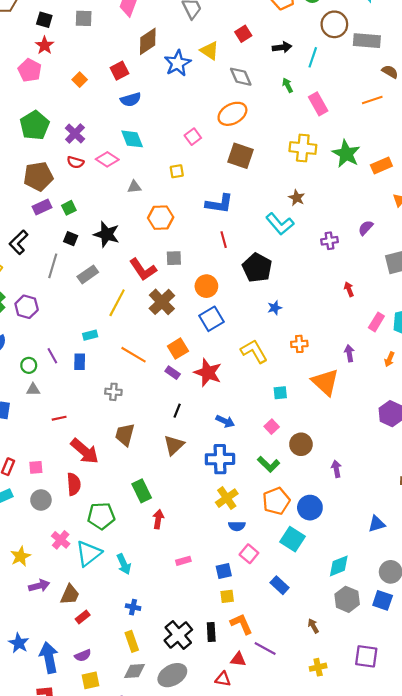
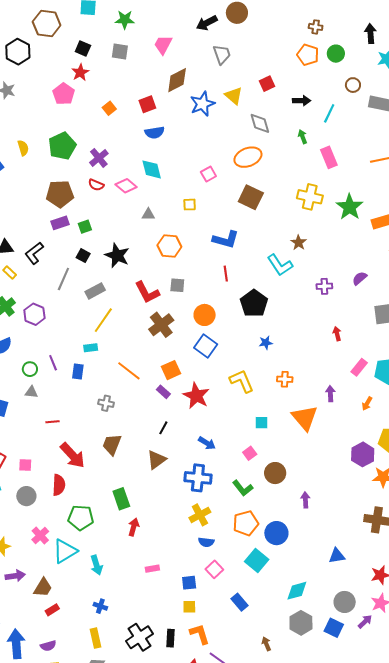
brown circle: (334, 24) -> (353, 85), size x0.6
yellow line: (117, 303) -> (103, 320), moved
blue square: (212, 319) -> (206, 346), turned -30

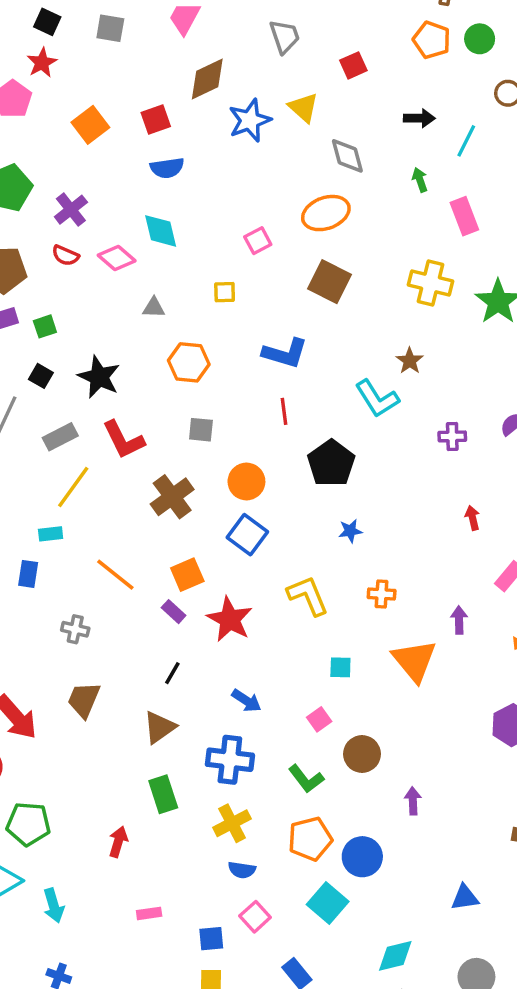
red square: (267, 84) -> (353, 65), moved
orange square: (109, 108) -> (90, 125), size x1.5
red L-shape: (147, 292) -> (123, 440), moved
green rectangle: (121, 499) -> (163, 794), moved

